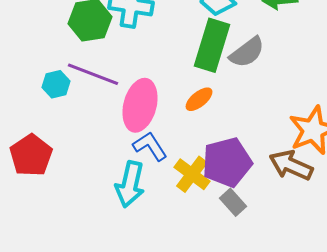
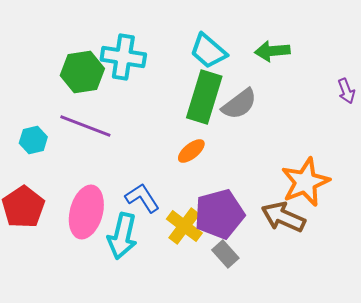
cyan hexagon: (56, 84) -> (33, 140), moved
pink ellipse: (140, 105) -> (86, 212), moved

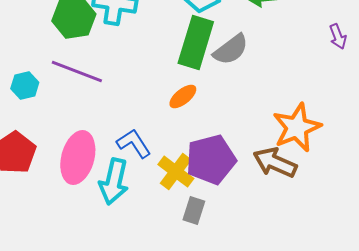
gray rectangle: (225, 254) -> (194, 210), moved, turned 60

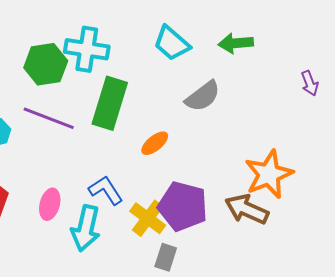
green rectangle: (196, 42) -> (110, 103), moved
pink ellipse: (78, 157) -> (50, 204), size x0.6
purple pentagon: (211, 159) -> (183, 206), turned 30

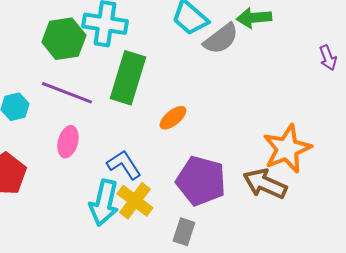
gray semicircle: (203, 96) -> (221, 39), moved
pink ellipse: (50, 204) -> (68, 142), moved
yellow cross: (148, 218) -> (135, 201), moved

